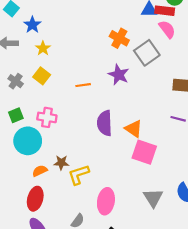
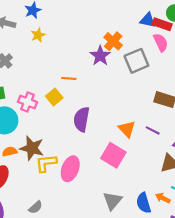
purple star: (119, 75) -> (100, 56), moved
yellow square: (42, 76) -> (54, 97), moved
orange triangle: (134, 129) -> (127, 129), moved
brown star: (61, 163) -> (32, 148), size x1.6
pink ellipse: (106, 201) -> (70, 169), moved

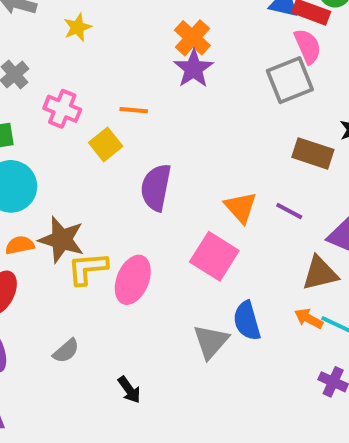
orange cross: (113, 41) -> (192, 38), moved
gray square: (136, 61) -> (290, 80), moved
pink cross: (27, 102) -> (62, 109), moved
orange arrow: (163, 198) -> (309, 319), moved
blue semicircle: (144, 203) -> (247, 321), moved

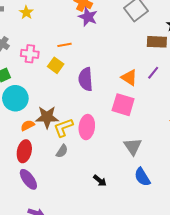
purple line: (289, 211) -> (153, 73), turned -64
blue semicircle: (247, 321) -> (142, 177), moved
gray semicircle: (66, 351) -> (62, 151), moved

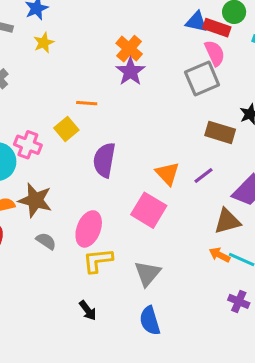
pink cross: (30, 54) -> (28, 145), moved
yellow L-shape: (63, 128) -> (98, 260), moved
gray semicircle: (62, 151) -> (46, 241), moved, turned -104

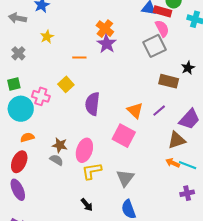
yellow star: (44, 43) -> (47, 37), moved
orange line: (87, 103) -> (79, 58), moved
brown star: (35, 200) -> (60, 145), moved, size x0.7
purple cross: (239, 301) -> (187, 193), turned -32

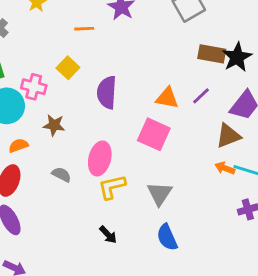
black star: (188, 68) -> (237, 57), moved, size x1.5
orange triangle: (135, 110) -> (167, 98), turned -30
brown star: (60, 145) -> (54, 125), moved

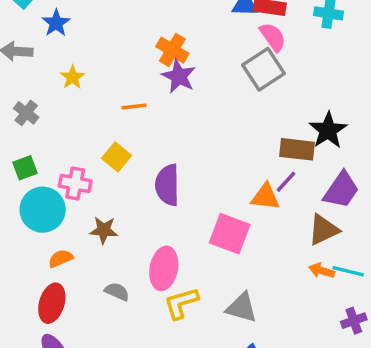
brown rectangle: (212, 54) -> (297, 149), moved
orange triangle: (167, 98) -> (265, 197), moved
gray triangle: (160, 193) -> (242, 308), turned -44

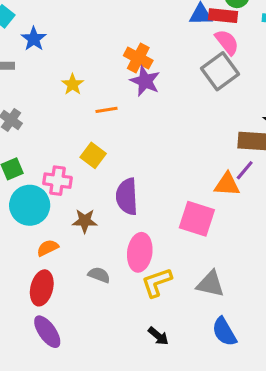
yellow star: (72, 77) -> (73, 84), moved
purple semicircle: (167, 185) -> (127, 197), moved

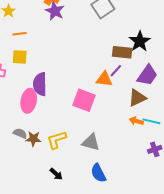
orange line: (106, 110) -> (20, 34), moved
yellow square: (93, 155) -> (20, 57), turned -35
brown star: (85, 221) -> (33, 139), moved
pink ellipse: (140, 252) -> (29, 101), moved

